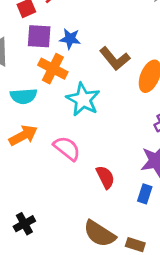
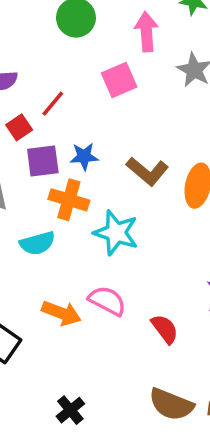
orange arrow: (23, 135) -> (61, 313), moved, turned 60

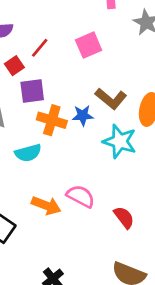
pink square: (119, 80) -> (89, 45), moved
blue star: (84, 156) -> (83, 115), moved
cyan star: (116, 233) -> (120, 141), moved

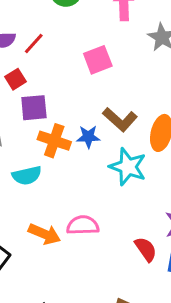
red line: (40, 48) -> (34, 43), moved
pink semicircle: (81, 196) -> (83, 225), turned -32
red semicircle: (124, 217) -> (146, 249), moved

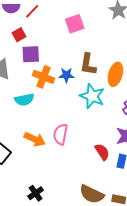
brown L-shape: (120, 119) -> (88, 64), turned 55
pink semicircle: (83, 225) -> (61, 134), turned -80

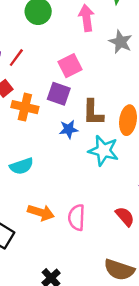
purple square: (31, 54) -> (59, 94), moved, turned 30
orange cross: (44, 77) -> (25, 107), moved
pink semicircle: (61, 134) -> (77, 217), moved

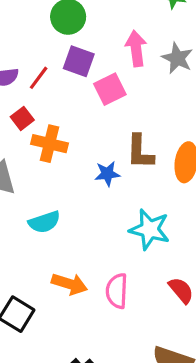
pink arrow: (86, 18) -> (136, 48), moved
purple square: (59, 94) -> (79, 61), moved
cyan star: (103, 151) -> (150, 229), moved

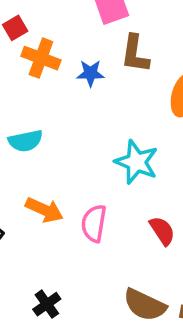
brown L-shape: (140, 152) -> (135, 54), moved
blue star: (107, 174) -> (91, 73), moved

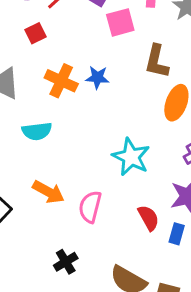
brown L-shape: (135, 54) -> (157, 61), moved
orange cross: (41, 58) -> (61, 81), moved
black cross: (47, 304) -> (66, 262), moved

